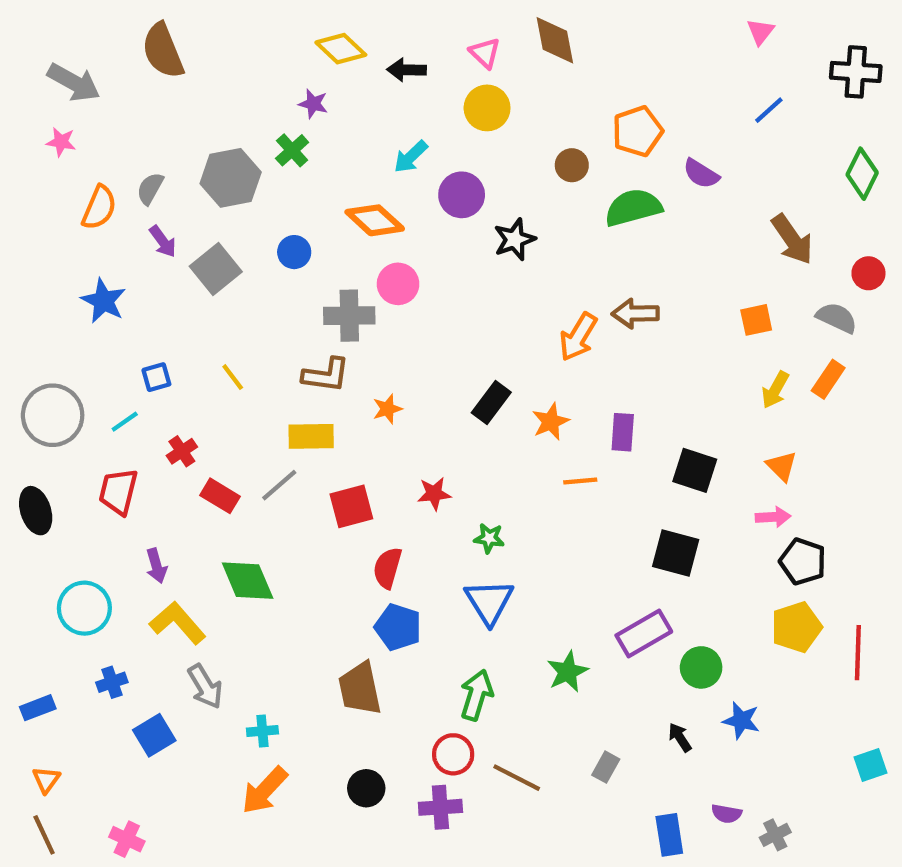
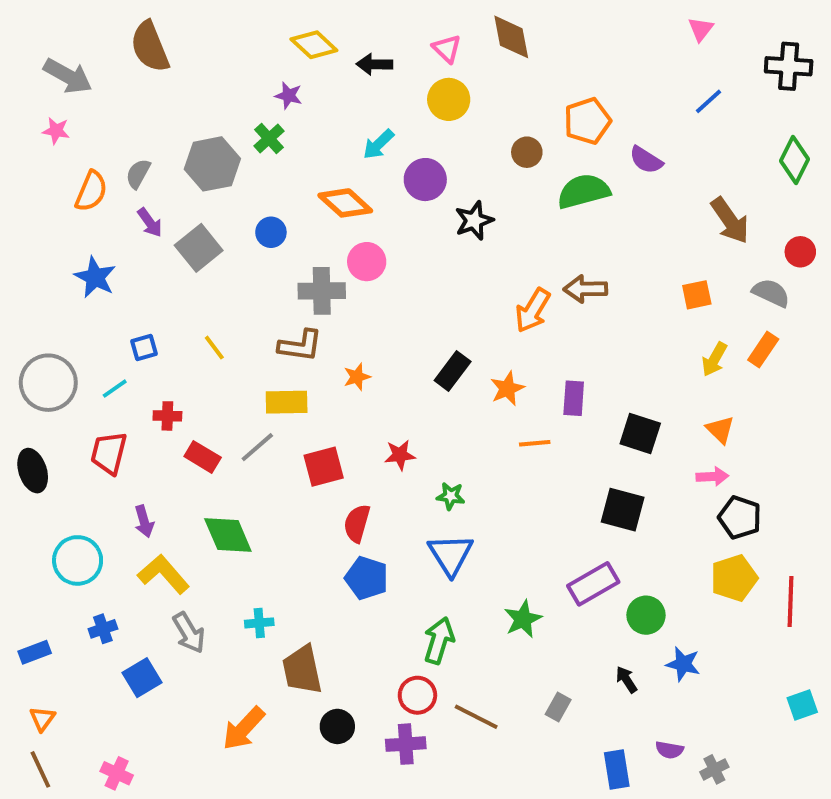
red cross: (182, 451) -> (167, 416), turned 36
brown trapezoid: (360, 689) -> (302, 670), moved
cyan cross: (262, 731) -> (259, 623), moved

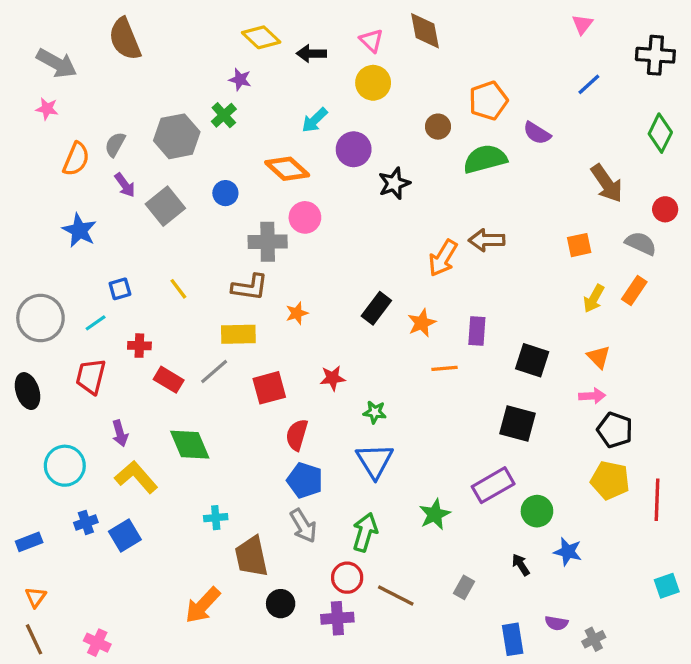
yellow pentagon: (734, 578) -> (610, 480), turned 30
gray arrow: (189, 633) -> (303, 526), moved
blue square: (142, 678) -> (125, 535), moved

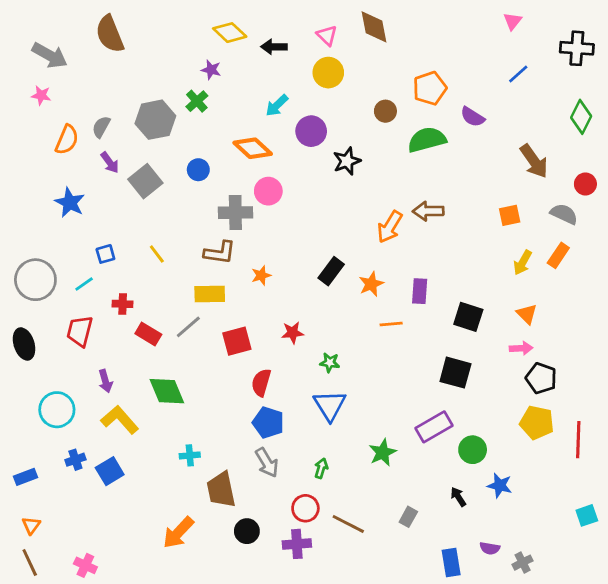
green arrow: (365, 532) -> (321, 468), size x0.6

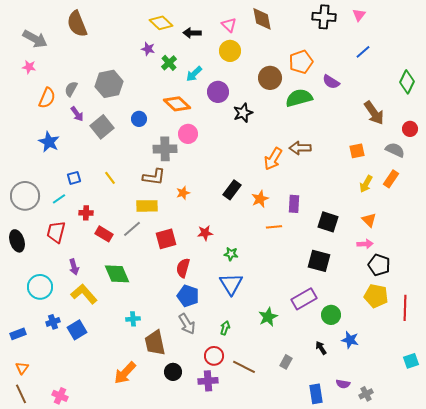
black cross: (577, 48) -> (324, 17), moved
green cross: (197, 101) -> (169, 63), moved
brown circle: (385, 111) -> (270, 78), size x1.5

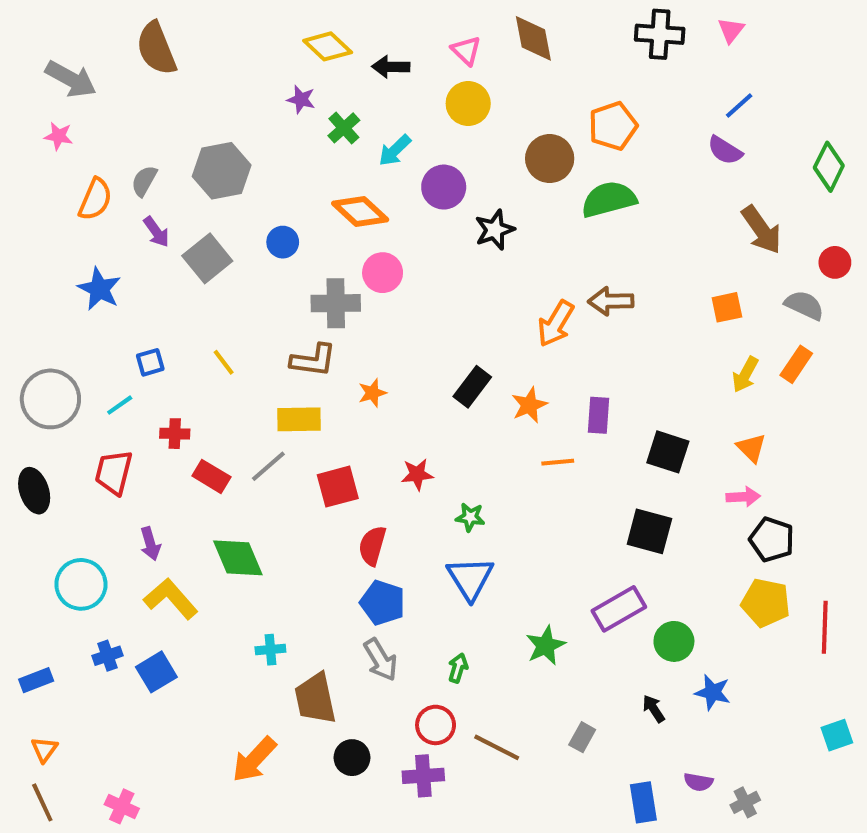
purple semicircle: (331, 82) -> (725, 150), moved

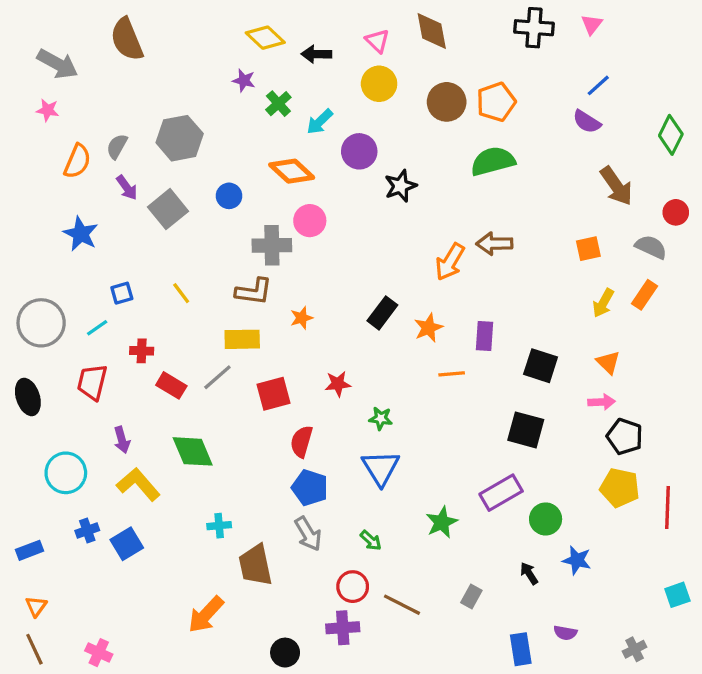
brown circle: (550, 159) -> (447, 102), moved
green arrow: (458, 668) -> (371, 540), turned 115
black circle: (352, 758) -> (285, 653), moved
gray cross: (745, 802) -> (635, 649), moved

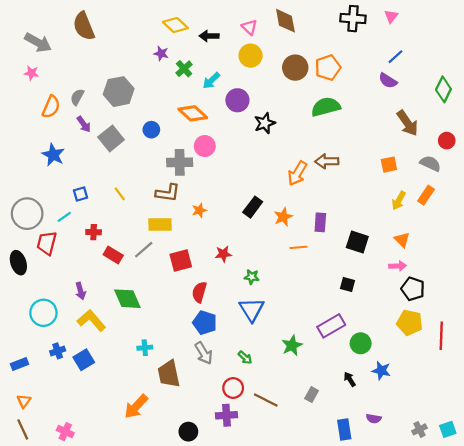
red trapezoid: (92, 382) -> (47, 243), moved
black square: (526, 430) -> (348, 284), size x0.6
cyan square: (677, 595) -> (448, 429), moved

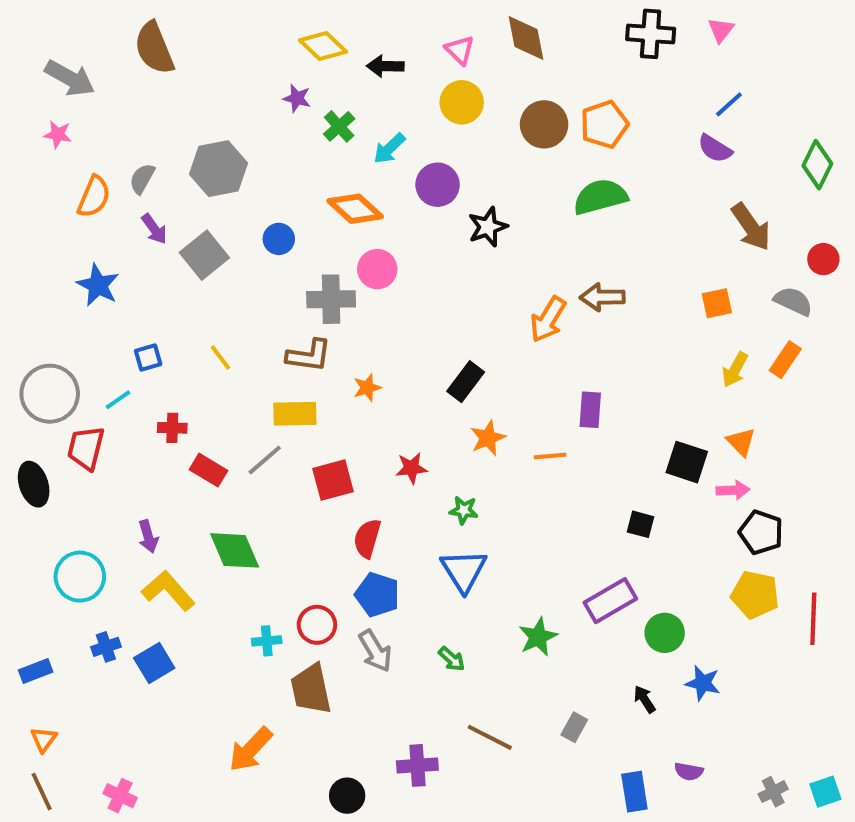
orange star: (283, 217) -> (488, 438), moved
black square: (357, 242) -> (687, 462), moved
red circle: (233, 388) -> (317, 625), moved

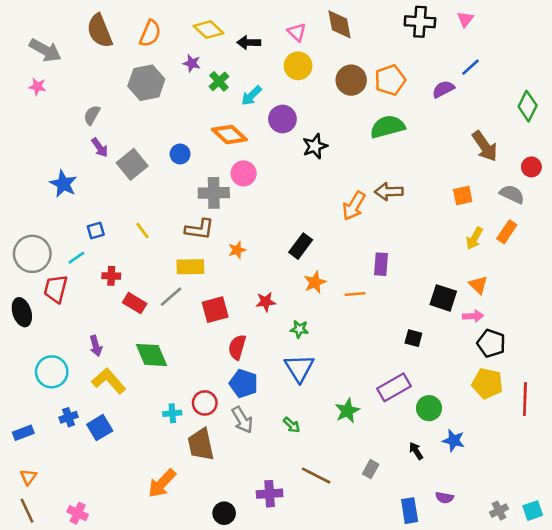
purple semicircle: (715, 149) -> (443, 89), moved, turned 120
gray hexagon: (219, 169) -> (146, 83), moved
orange semicircle: (94, 197) -> (150, 33), moved

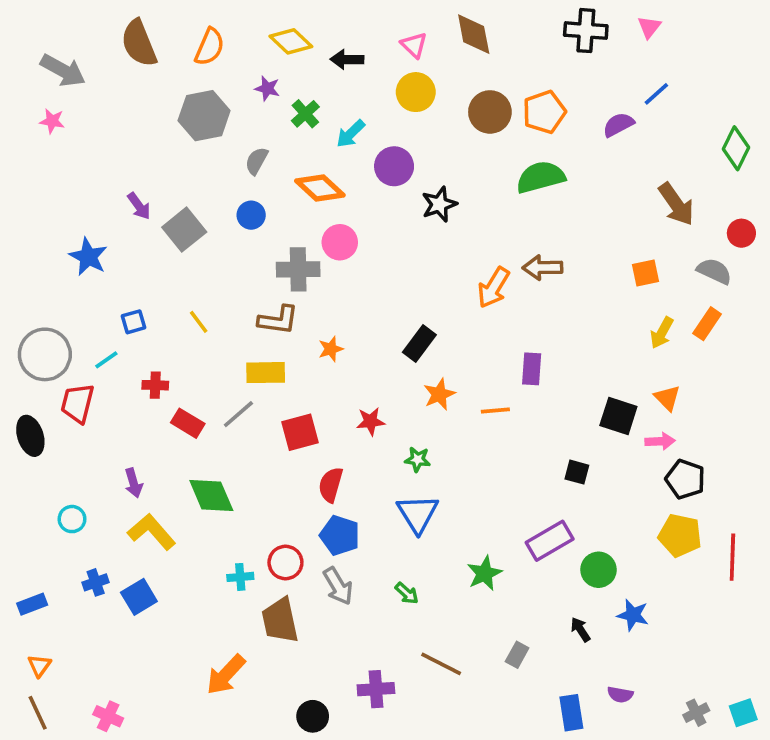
gray semicircle: (92, 115) -> (257, 161), moved
cyan circle: (52, 372) -> (72, 519), size x0.6

